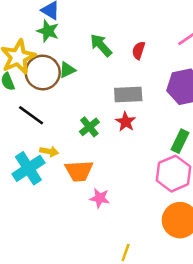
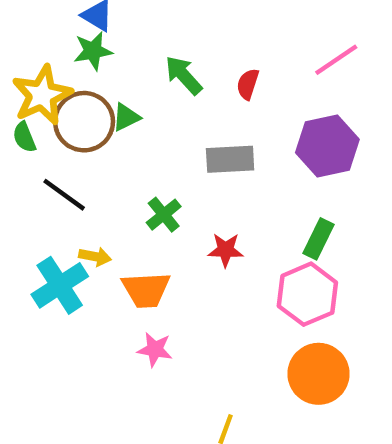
green star: (48, 31) -> (93, 51), turned -30
red star: (126, 122) -> (226, 250), moved, turned -30
pink star: (100, 198) -> (155, 349), moved

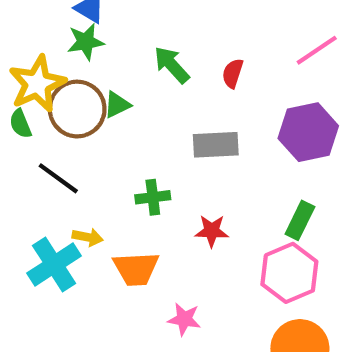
green cross: (164, 215) -> (153, 197), turned 32
pink star: (155, 349) -> (184, 319), moved

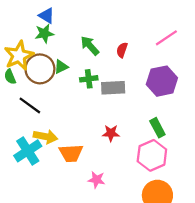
green cross: (153, 197) -> (89, 79), moved
green rectangle: (300, 220) -> (157, 128), turned -54
yellow arrow: (88, 237) -> (45, 137), size x1.5

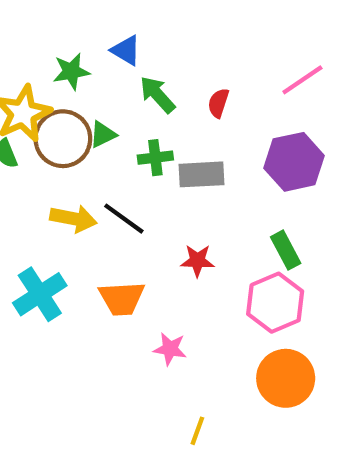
blue triangle: (47, 16) -> (126, 50), moved
black line: (30, 105) -> (124, 219), moved
yellow arrow: (45, 137) -> (73, 219), moved

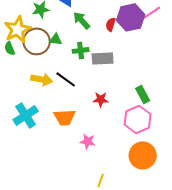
green triangle: (103, 134) -> (56, 39), turned 32
purple hexagon: (294, 162) -> (131, 17), moved

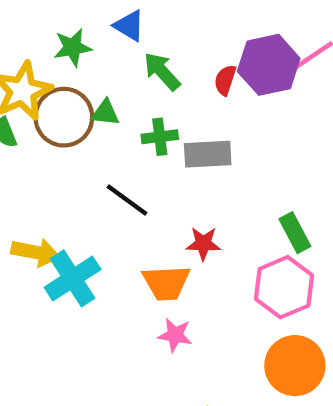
yellow arrow: (42, 79) -> (36, 252), moved
cyan cross: (26, 115) -> (73, 278), moved
orange trapezoid: (65, 117) -> (166, 283), moved

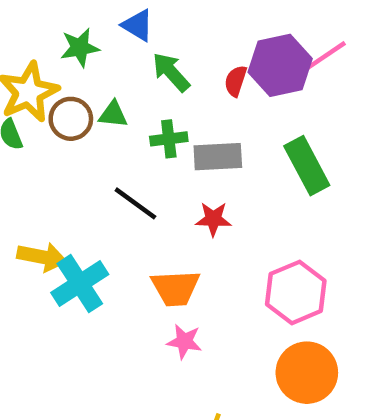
brown circle: (64, 117) -> (71, 119), size x0.7
green rectangle: (295, 233) -> (307, 166), moved, size x1.4
red star: (203, 244) -> (213, 219), moved

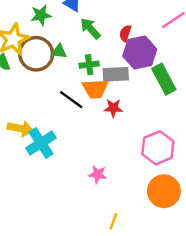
purple hexagon: (280, 65) -> (140, 53), moved
brown circle: (71, 119) -> (36, 54), size x1.5
orange trapezoid: (175, 288) -> (95, 89), moved

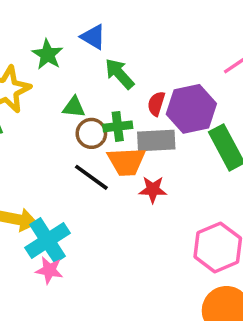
green star: (41, 15) -> (48, 54), turned -30
red semicircle: (125, 33) -> (156, 104), moved
brown circle: (36, 54) -> (91, 133), moved, size x0.6
pink star: (98, 174) -> (49, 270), moved

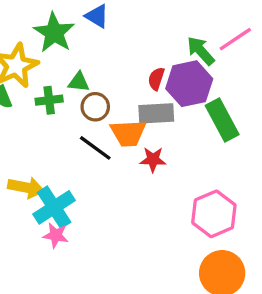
green star: (48, 54) -> (54, 33), size x1.4
green arrow: (119, 74) -> (201, 51), moved
green cross: (118, 126) -> (49, 100), moved

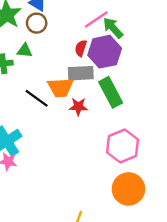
pink line: (235, 39) -> (96, 20), moved
brown circle: (95, 107) -> (37, 23), moved
green rectangle: (222, 120) -> (111, 92), moved

